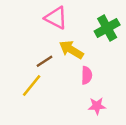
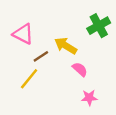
pink triangle: (56, 18) -> (23, 34), moved
pink semicircle: (87, 75) -> (80, 69), turned -49

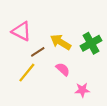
green cross: (99, 26) -> (91, 43), moved
pink semicircle: (80, 69) -> (63, 69), moved

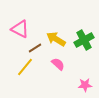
pink star: (82, 90) -> (85, 85), moved

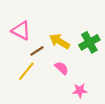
pink star: (85, 85) -> (80, 90), moved

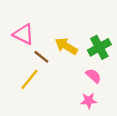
brown line: (37, 51) -> (41, 57), turned 72
pink semicircle: (62, 68) -> (93, 76), moved

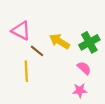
yellow line: (29, 79) -> (26, 71), turned -42

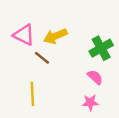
yellow arrow: (59, 41) -> (55, 36), moved, turned -54
yellow line: (26, 71) -> (32, 94), moved

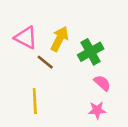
yellow arrow: (55, 36) -> (59, 39), turned 140
green cross: (101, 48) -> (91, 52), moved

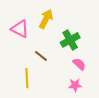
yellow arrow: (59, 39) -> (46, 19), moved
brown line: (45, 62) -> (41, 56), moved

